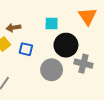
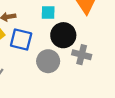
blue square: (26, 49) -> (21, 40), size x1.5

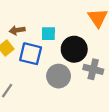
cyan square: (48, 13) -> (48, 34), moved

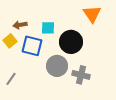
gray cross: (93, 69) -> (81, 75), moved

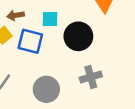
gray circle: (57, 66) -> (46, 89), moved
gray cross: (81, 75) -> (91, 77), turned -30

